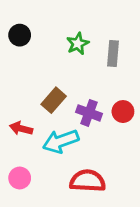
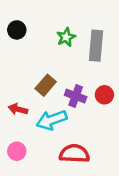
gray rectangle: (113, 54) -> (96, 46), size x1.4

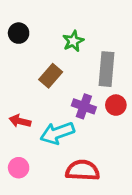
gray rectangle: (96, 46) -> (107, 69), moved
brown rectangle: (46, 85) -> (51, 76), moved

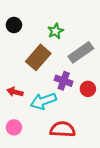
gray rectangle: (107, 69) -> (81, 52), turned 50
brown rectangle: (51, 76) -> (38, 57), size x1.4
red circle: (116, 105) -> (88, 89), moved

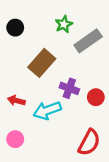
green star: (55, 31) -> (64, 24), moved
gray rectangle: (81, 52) -> (88, 41), moved
red semicircle: (63, 129) -> (89, 142), moved, turned 115

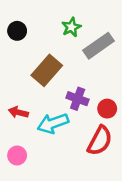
red semicircle: (89, 142) -> (100, 141), moved

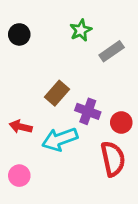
gray rectangle: (99, 46) -> (112, 51), size x0.7
brown rectangle: (47, 70) -> (57, 93), moved, size x0.7
red semicircle: (100, 141) -> (113, 159), turned -40

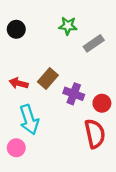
green star: (81, 30) -> (68, 26), turned 30
red arrow: (21, 127) -> (19, 83), moved
cyan arrow: (60, 139) -> (29, 120), moved, turned -88

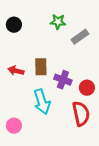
brown rectangle: (48, 79) -> (41, 67), turned -42
cyan arrow: (29, 120) -> (42, 102), moved

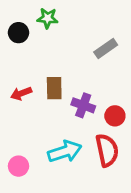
green star: (58, 22) -> (48, 18), moved
red arrow: (16, 71) -> (21, 93), turned -35
cyan arrow: (42, 102) -> (65, 152), moved, turned -90

